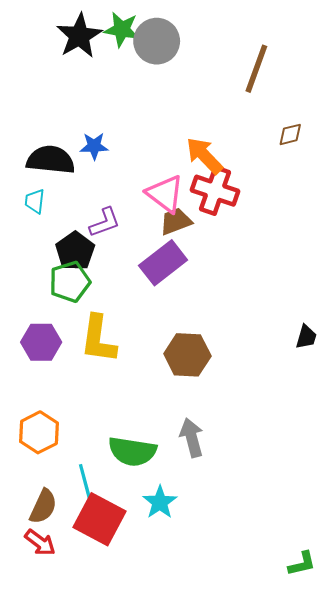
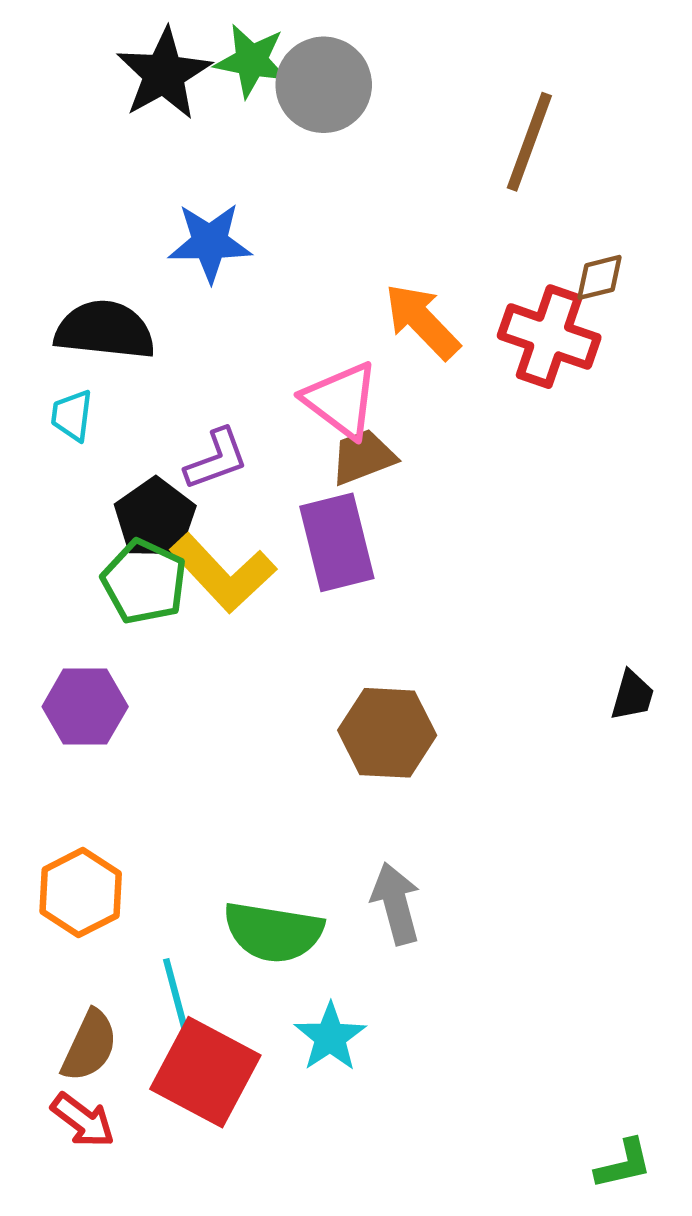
blue star: (94, 146) -> (210, 242), moved, size x1.4
red cross: (215, 191) -> (549, 337), moved
purple rectangle: (163, 263) -> (337, 542), turned -66
green pentagon: (70, 282) -> (144, 582), turned -30
yellow L-shape: (98, 339) -> (223, 573), moved, turned -51

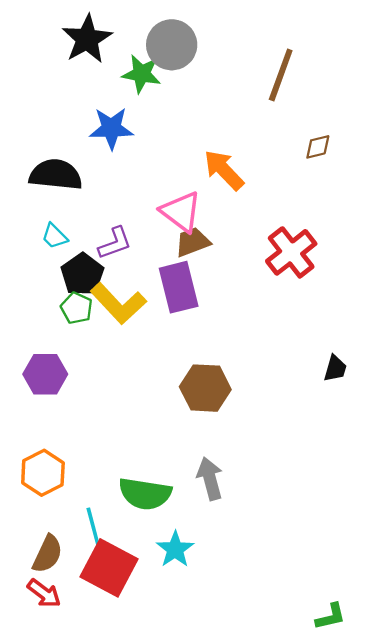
green star: (251, 61) -> (142, 74), moved
red cross: (549, 337) -> (291, 252), moved, turned 33
cyan trapezoid: (72, 415) -> (55, 236), moved, turned -52
green pentagon: (144, 582) -> (77, 308), size x0.7

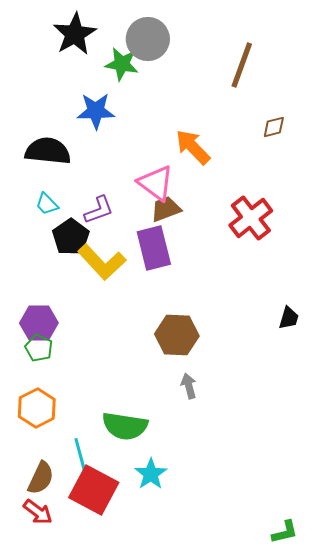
green pentagon: (77, 308) -> (39, 348), moved
gray arrow: (210, 479) -> (189, 386), moved, size x0.7

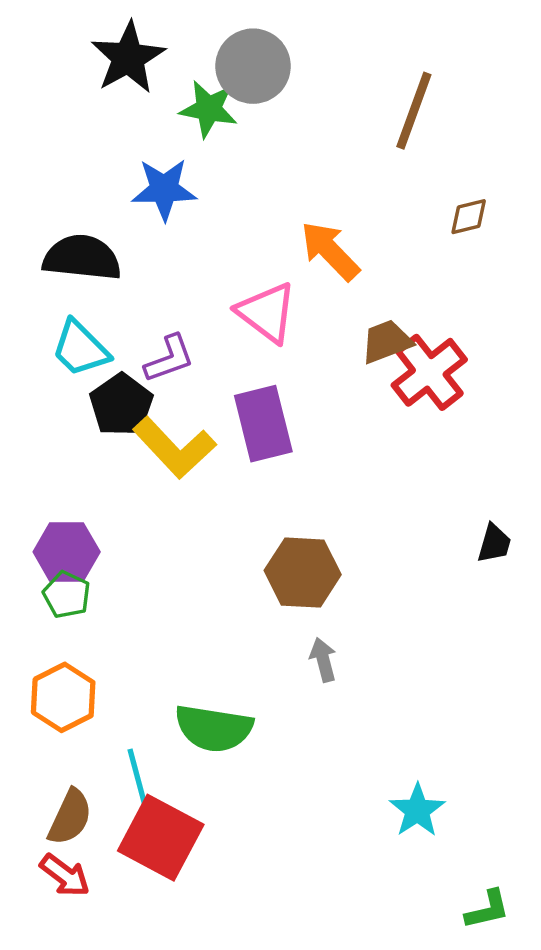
cyan trapezoid: (47, 204) -> (80, 348), size x1.5
brown trapezoid: (166, 209) -> (386, 342), moved
cyan star: (151, 474) -> (417, 810), moved

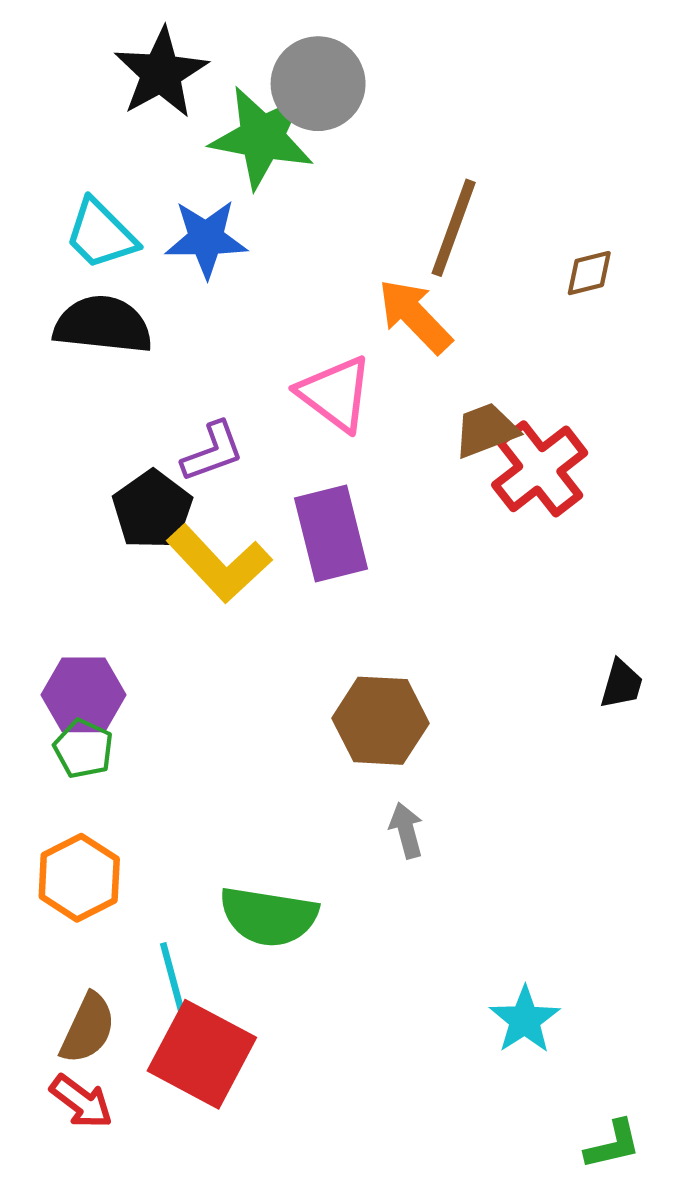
green star: (209, 109) -> (262, 137), size x1.4
brown line: (414, 111) -> (454, 228), moved
cyan trapezoid: (80, 348) -> (101, 234), moved

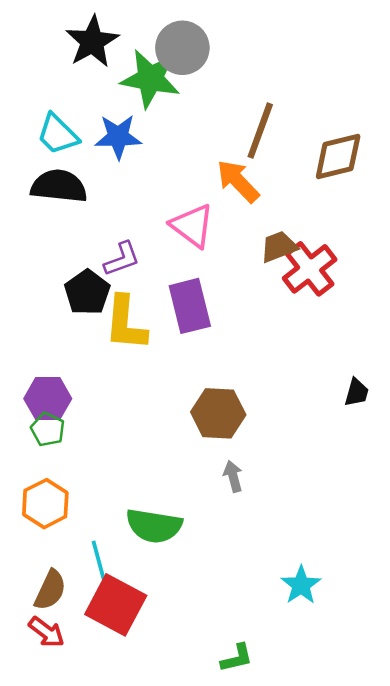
brown diamond: (589, 273) -> (338, 156), size x1.8
yellow L-shape: (219, 564) -> (126, 323), turned 48
green L-shape: (613, 1145) -> (237, 658), moved

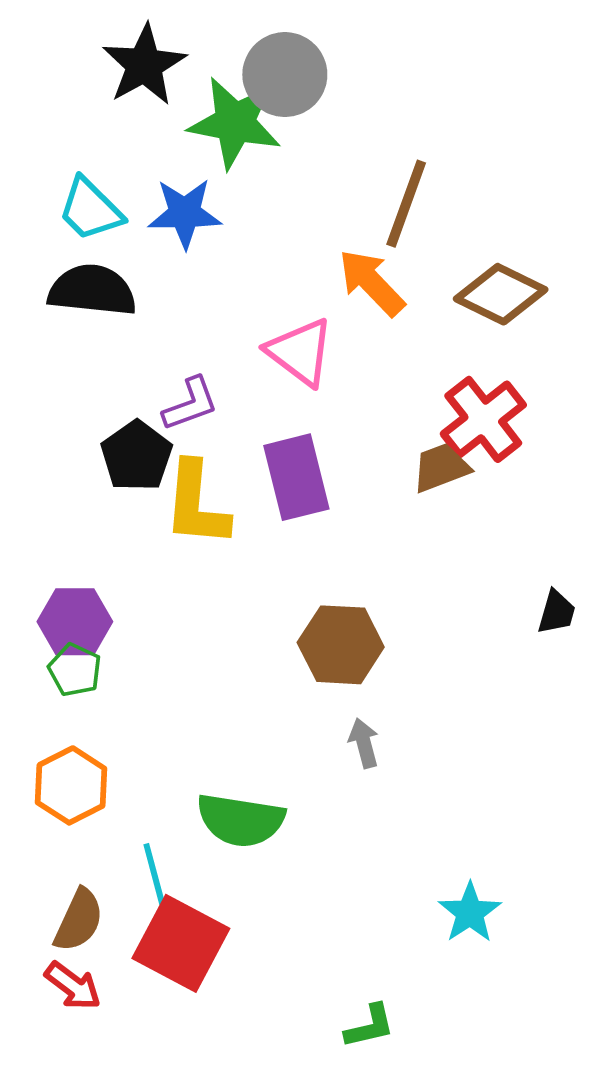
brown diamond: (338, 156) -> (501, 294), moved, turned 40
brown trapezoid: (279, 247) -> (441, 468), moved

